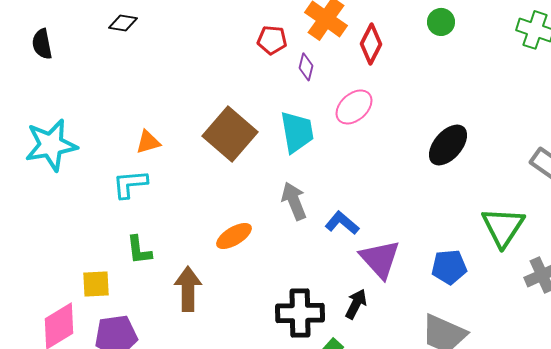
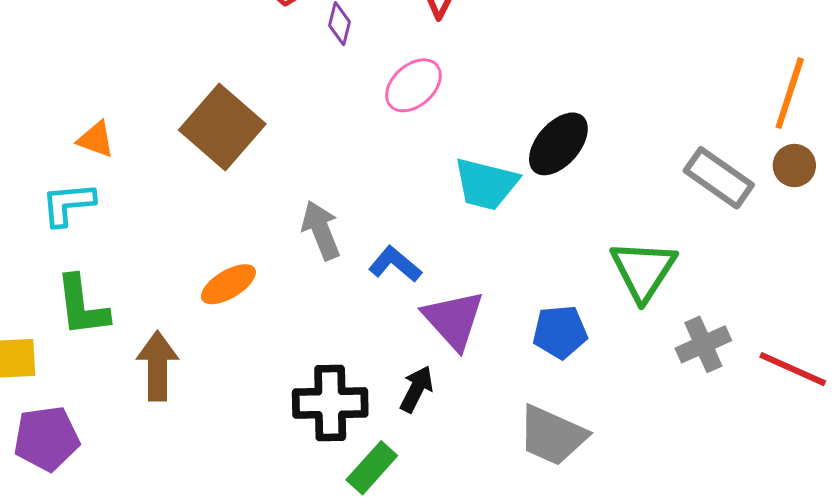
cyan trapezoid: (297, 132) -> (486, 184), moved, turned 114
orange triangle: (148, 142) -> (96, 139), turned 36
green L-shape: (139, 250) -> (82, 306), size x1.4

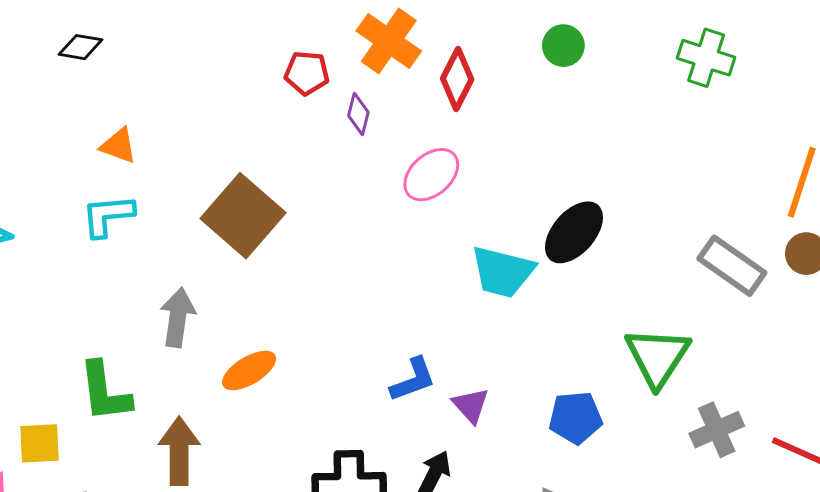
orange triangle: (96, 139) -> (118, 146), moved
cyan L-shape: (68, 204) -> (108, 216), moved
gray arrow: (321, 230) -> (178, 317), moved, turned 30
blue L-shape: (395, 264) -> (413, 380), moved, turned 120
purple triangle: (454, 320) -> (471, 405), size x0.6

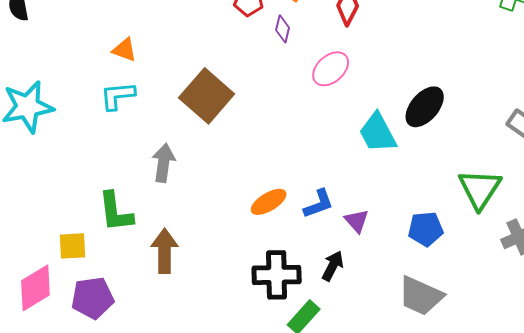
cyan trapezoid: (503, 272) -> (378, 133), turned 48
orange ellipse: (249, 370) -> (269, 202), moved

